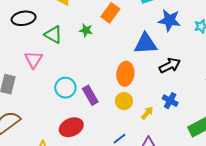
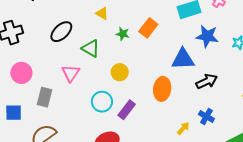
black ellipse: (24, 18) -> (61, 32), turned -35
green star: (86, 30) -> (123, 34), moved
purple rectangle: (90, 95) -> (127, 110), turned 66
yellow circle: (124, 101) -> (120, 72), moved

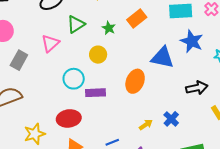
green star: (123, 34) -> (109, 28), moved
green triangle: (91, 48) -> (76, 24), turned 42
black arrow: (207, 81) -> (197, 88), moved
purple rectangle: (127, 110) -> (96, 93), turned 36

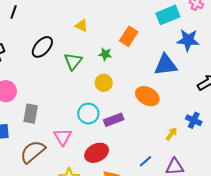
pink triangle: (50, 43) -> (63, 137), moved
orange ellipse: (135, 81) -> (147, 96), turned -65

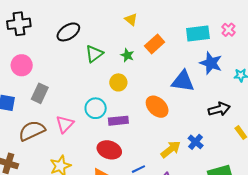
yellow triangle: (81, 26) -> (131, 19), moved
yellow arrow: (172, 134) -> (171, 149), size x1.5
red ellipse: (97, 153) -> (109, 150), moved, turned 30

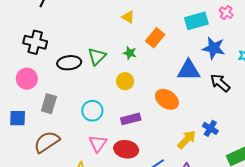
black cross: (19, 24) -> (35, 42), moved, turned 30
black ellipse: (68, 32) -> (69, 63), moved, turned 35
cyan circle: (96, 108) -> (92, 111), moved
black arrow: (219, 109) -> (220, 83), moved, turned -115
pink triangle: (65, 124) -> (98, 144), moved

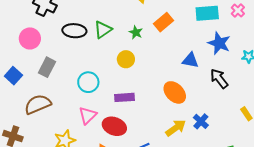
blue triangle: (189, 70) -> (190, 60), size x0.7
orange ellipse: (167, 99) -> (175, 92), moved
blue square: (18, 118) -> (13, 76), turned 30

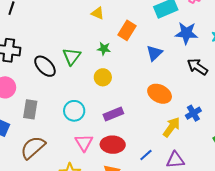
black ellipse: (74, 31) -> (45, 66), turned 60
blue triangle: (190, 60) -> (154, 53), moved, turned -36
blue cross: (201, 121) -> (193, 113), turned 35

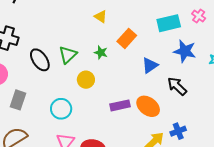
black arrow: (197, 67) -> (177, 86), moved
yellow circle: (103, 77) -> (86, 80), moved
purple rectangle: (113, 114) -> (120, 105), moved

